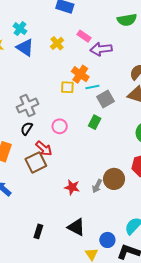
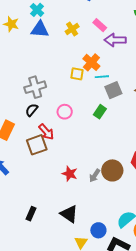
blue triangle: (25, 48) -> (40, 29), turned -36

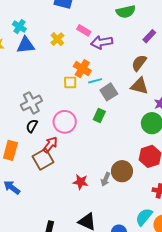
pink circle: (65, 112) -> (65, 122), size x1.5
red arrow: (46, 132) -> (50, 145), turned -90

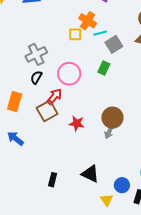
brown circle: (122, 171) -> (112, 118), moved
red star: (81, 182) -> (77, 123), moved

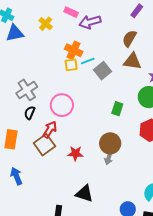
yellow square: (75, 34) -> (71, 65), moved
green rectangle: (104, 68) -> (117, 109), moved
blue arrow: (15, 139) -> (16, 176), turned 36
black triangle: (90, 174) -> (84, 194), moved

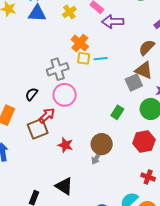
orange cross: (74, 50) -> (80, 43), moved
gray square: (103, 71) -> (134, 83), moved
gray cross: (27, 90) -> (58, 69), moved

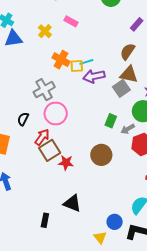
purple arrow: (113, 22) -> (94, 76), moved
yellow square: (84, 58) -> (77, 66), moved
cyan line: (101, 59) -> (86, 62), moved
brown square: (38, 129) -> (50, 150), moved
gray arrow: (97, 158) -> (128, 129), moved, turned 40

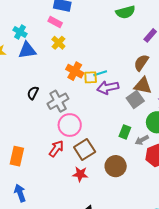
pink rectangle: (71, 21) -> (55, 22), moved
black semicircle: (23, 119) -> (33, 93), moved
brown square: (50, 150) -> (85, 150), moved

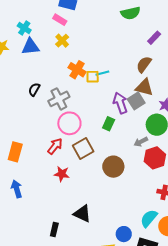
purple arrow: (108, 88) -> (120, 103), moved, turned 80
green rectangle: (125, 132) -> (109, 124), moved
red star: (80, 174) -> (62, 174), moved

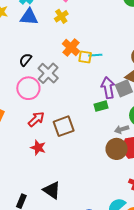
gray cross: (59, 99) -> (48, 73), turned -30
pink circle: (69, 123) -> (28, 88), moved
green rectangle: (109, 124) -> (101, 106), moved, turned 40
brown circle: (113, 167) -> (117, 149), moved

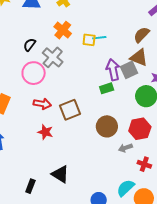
orange cross: (71, 48) -> (63, 30), moved
red arrow: (36, 119) -> (42, 104), turned 54
gray arrow: (122, 129) -> (125, 148), moved
brown circle: (117, 149) -> (107, 126), moved

